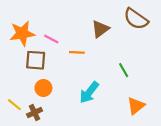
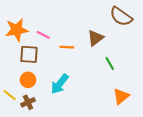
brown triangle: (100, 29) -> (95, 38), moved
orange circle: (43, 88) -> (28, 80), moved
cyan arrow: (89, 92) -> (60, 84), moved

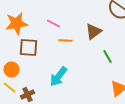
pink line: (43, 35) -> (53, 23), moved
orange circle: (28, 80) -> (11, 69), moved

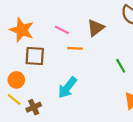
orange star: (16, 23) -> (22, 30), turned 30
brown triangle: (93, 31) -> (96, 28), moved

